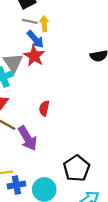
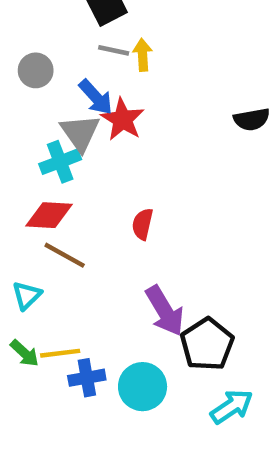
blue arrow: (35, 39) -> (96, 97), moved
purple arrow: (28, 138) -> (165, 311), moved

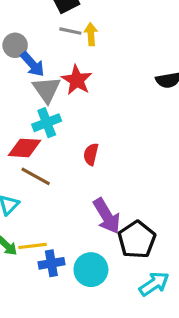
blue arrow: (96, 97) -> (32, 64), moved
cyan cross: (60, 162) -> (47, 123), moved

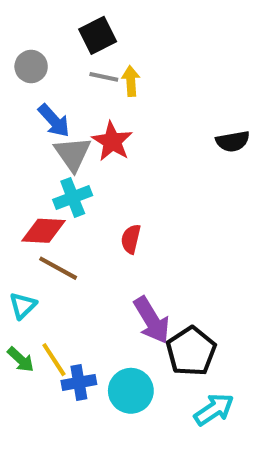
gray circle: (15, 45) -> (31, 67), moved
yellow line: (32, 246) -> (54, 360), turned 64

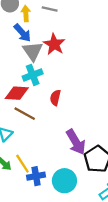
yellow arrow: (131, 81) -> (26, 14), moved
red semicircle: (131, 239) -> (55, 98), moved

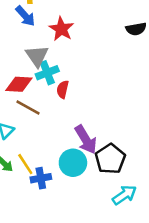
gray triangle: (33, 51) -> (37, 56), moved
cyan cross: (33, 75) -> (47, 73), moved
cyan circle: (64, 181) -> (73, 163), moved

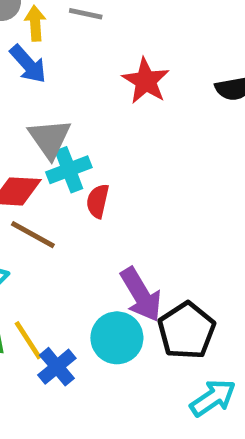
red star: (61, 29) -> (146, 81), moved
blue cross: (41, 178) -> (57, 367), turned -30

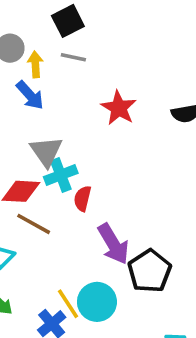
purple arrow: (141, 295) -> (113, 244), moved
black pentagon: (187, 331) -> (150, 271), moved
yellow line: (28, 340) -> (68, 304), moved

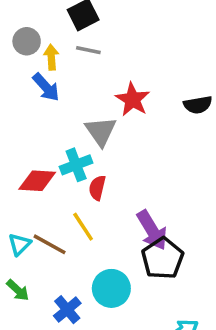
gray triangle: (46, 151) -> (101, 131), moved
brown line: (34, 224) -> (50, 244), moved
purple arrow: (113, 244) -> (152, 230), moved
yellow line: (68, 304) -> (83, 227), moved

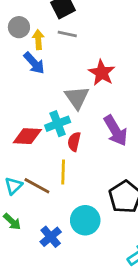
yellow line: (83, 227) -> (63, 172), turned 35
purple arrow: (152, 230) -> (116, 131), moved

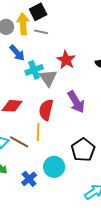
yellow arrow: (38, 40) -> (23, 24), moved, size x1.5
cyan cross: (58, 124) -> (34, 70), moved
red semicircle: (74, 142) -> (46, 110), size x1.5

